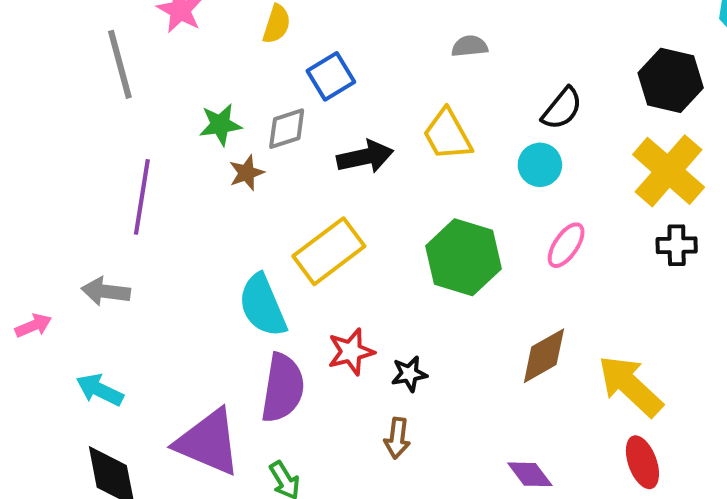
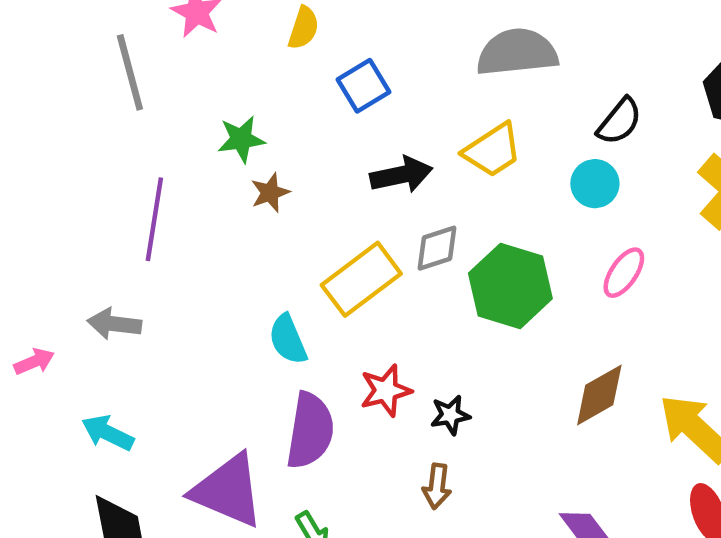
gray semicircle: (470, 46) -> (517, 52), size x2.0
gray diamond: (287, 129) -> (437, 248), moved
yellow trapezoid: (447, 135) -> (493, 150), turned -94
cyan semicircle: (263, 305) -> (288, 339), size x0.7

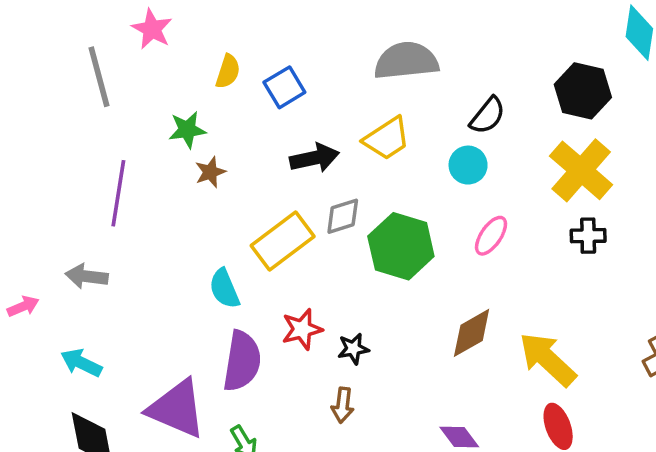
yellow semicircle: (303, 28) -> (228, 71), moved

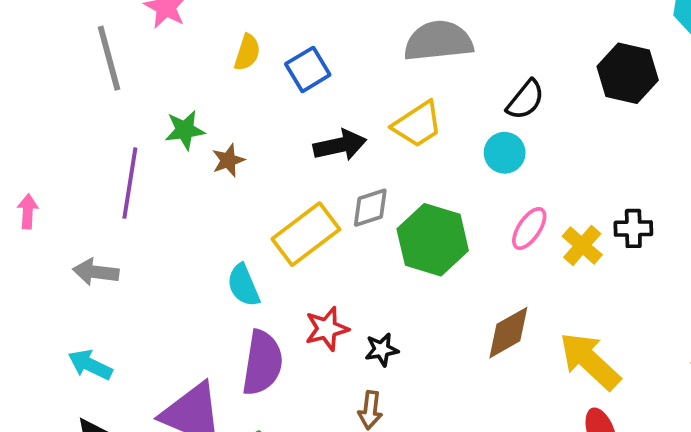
green star: (187, 130) -> (185, 130), moved
yellow cross: (581, 170) -> (582, 245), moved, size x0.6
pink arrow: (23, 306) -> (28, 211), moved, turned -64

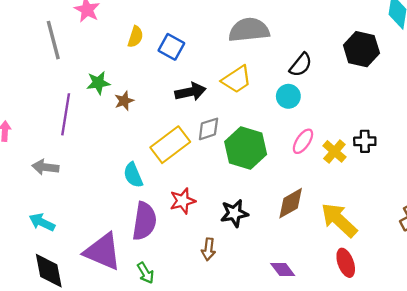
blue square: (308, 69) -> (171, 47), turned -30
black star: (382, 350) -> (234, 213), moved, size x1.4

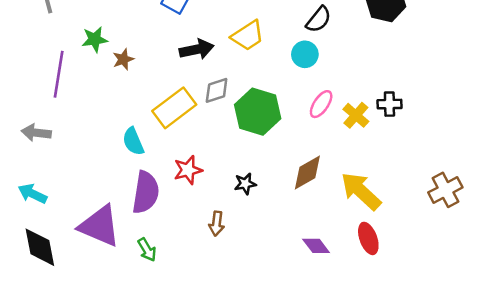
black star: (234, 213) -> (245, 184), size x0.7
purple diamond: (283, 270) -> (316, 246), moved

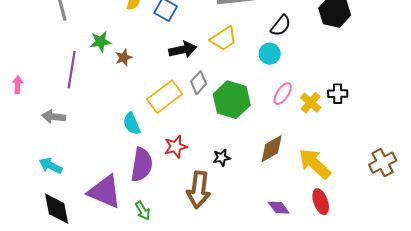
gray diamond: (217, 90) -> (199, 83), turned -30
brown arrow: (217, 224) -> (199, 190), size x1.8

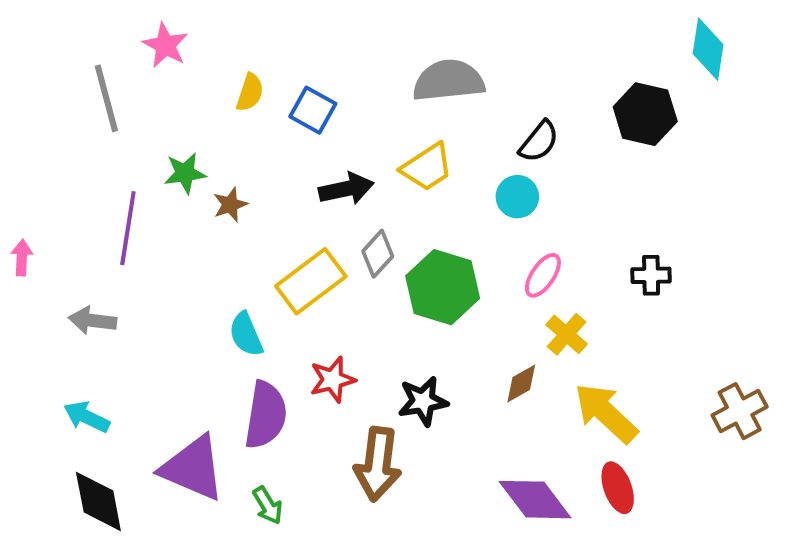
yellow cross: (311, 103) -> (567, 334), moved
brown diamond: (272, 149) -> (521, 383), size x0.7
black star: (222, 158) -> (423, 401), size x1.4
purple diamond: (279, 208) -> (535, 500), size x1.6

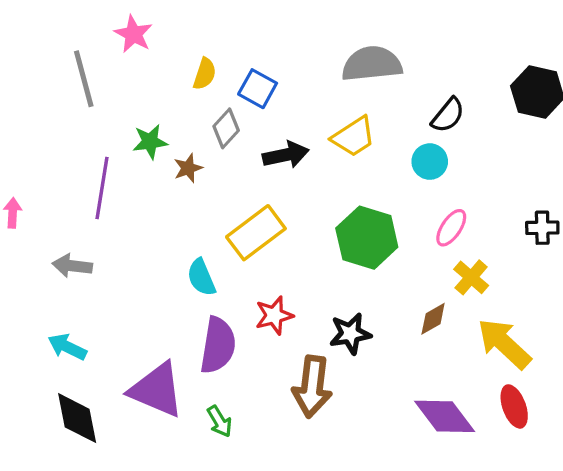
gray diamond: (378, 254) -> (226, 128), moved

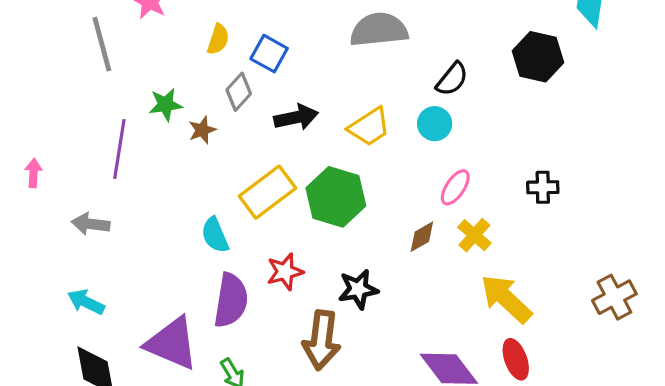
yellow trapezoid: (354, 137) -> (369, 127), moved
green hexagon: (367, 238) -> (336, 197), moved
brown diamond: (433, 319) -> (422, 237), moved

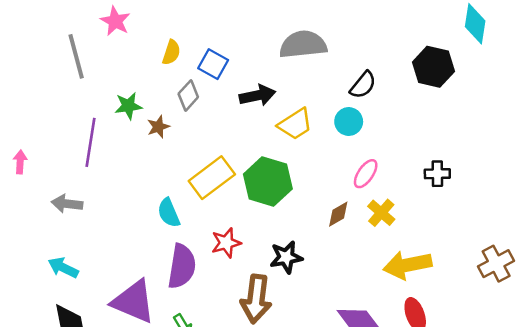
black arrow: (296, 117) -> (257, 95), moved
yellow arrow: (506, 299) -> (407, 265), turned -54

